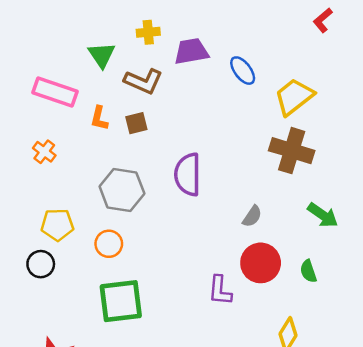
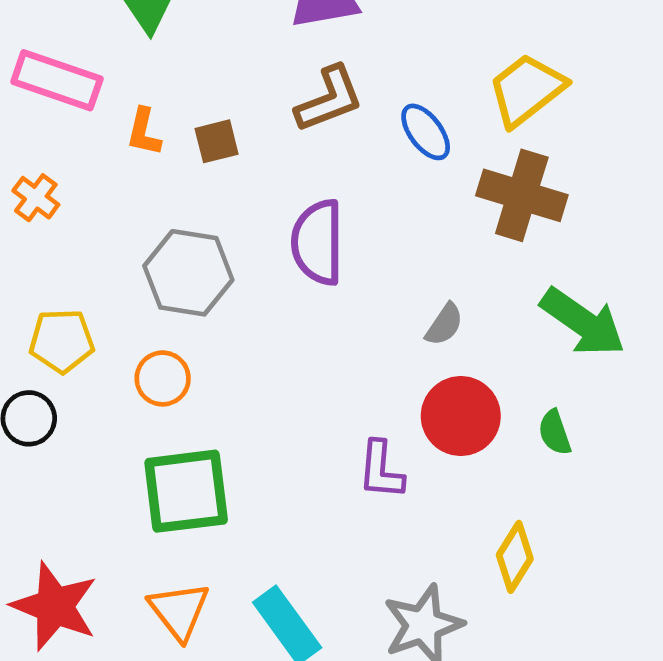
blue ellipse: (243, 71) -> (426, 132), moved
brown L-shape: (143, 81) -> (329, 99), moved, turned -45
green arrow: (323, 215) -> (583, 322), size x1.4

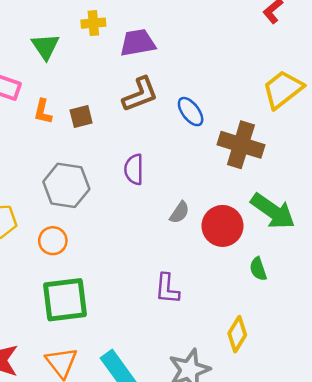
yellow trapezoid: (527, 90) -> (283, 89), moved
purple semicircle: (318, 242) -> (134, 169), size x0.7
gray semicircle: (444, 324) -> (179, 212), moved
red circle: (461, 416) -> (223, 226), moved

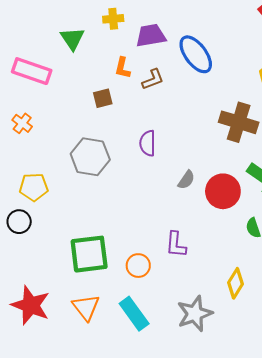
brown L-shape: (140, 94) -> (153, 79), size x0.7
orange L-shape: (43, 112) -> (123, 68), moved
blue ellipse: (191, 112) -> (196, 54), moved, size x1.5
orange circle: (53, 241) -> (138, 266), moved

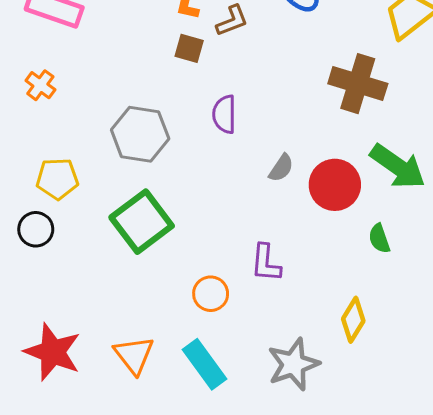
brown square: (103, 98) -> (189, 48), moved, turned 30
green square: (89, 254) -> (142, 222), moved, turned -30

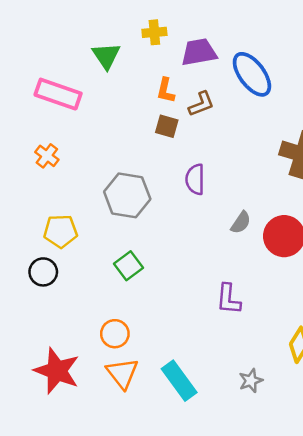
green square: (142, 222) -> (128, 266), size x0.6
orange circle: (211, 294) -> (115, 334), moved
gray star: (293, 364) -> (251, 381), size x0.6

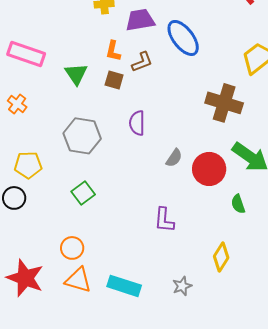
green triangle: (106, 56) -> (76, 74), moved
orange triangle: (122, 373) -> (78, 280), turned -36
cyan rectangle: (179, 381) -> (124, 286), turned -36

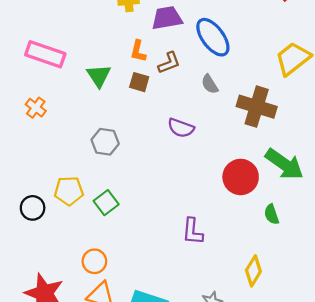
purple semicircle: (137, 123) -> (181, 128), moved, turned -70
gray hexagon: (82, 136) -> (105, 142), size x0.7
gray semicircle: (174, 158) -> (210, 84), moved, turned 114
yellow pentagon: (28, 165) -> (69, 191), moved

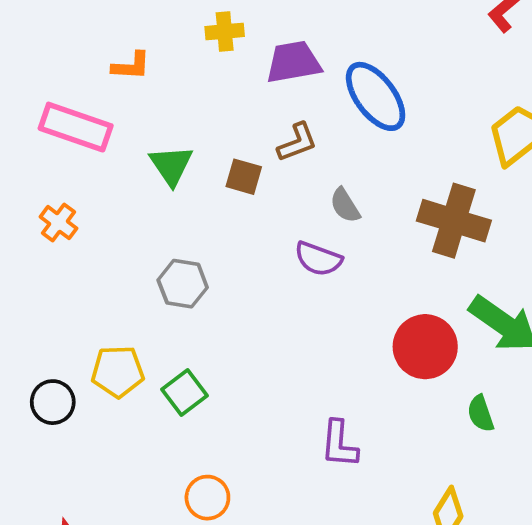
orange L-shape: (138, 51) -> (131, 66), moved, turned -100
gray semicircle: (210, 84) -> (345, 205), moved
orange circle: (94, 261) -> (207, 498), moved

